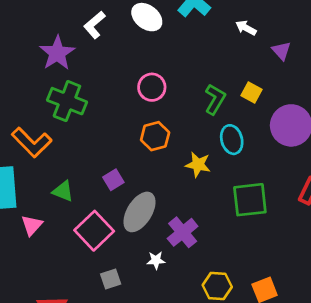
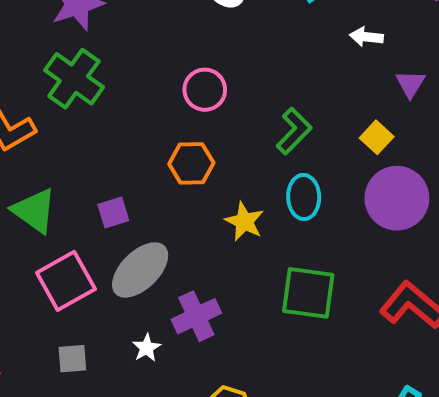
white arrow: (246, 28) -> (366, 37), turned -36
yellow square: (251, 93) -> (377, 137), moved
green triangle: (63, 191) -> (34, 211), size x1.4
white star: (156, 260) -> (147, 348), turned 30

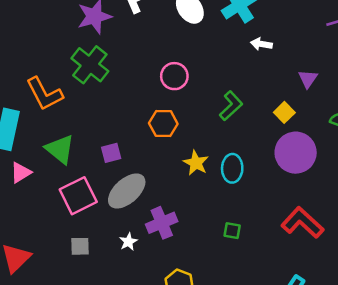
white arrow: (366, 37) -> (261, 44), moved
cyan ellipse: (304, 197) -> (232, 168), moved
green square: (308, 293) -> (232, 231), moved, size x0.5

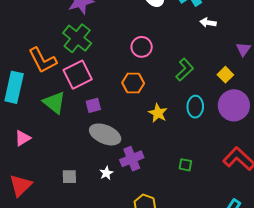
cyan ellipse: (232, 168) -> (195, 107), moved
pink triangle: (21, 173) -> (23, 138), moved
gray ellipse: (127, 191) -> (105, 134), turned 64
pink square: (78, 196) -> (78, 75), moved

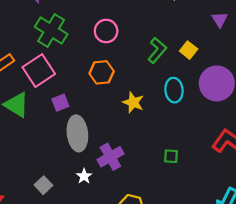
green cross: (77, 38) -> (51, 31), moved
yellow square: (225, 75) -> (189, 50), moved
gray ellipse: (105, 134) -> (77, 133), turned 68
gray square: (69, 177) -> (43, 185), turned -35

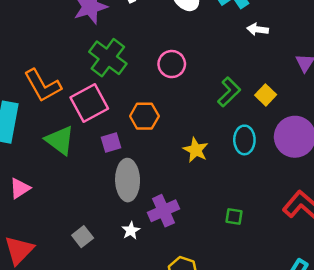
orange hexagon: (102, 72) -> (144, 116), moved

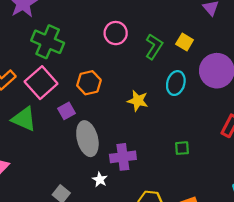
pink circle: (172, 64) -> (116, 33), moved
cyan ellipse: (244, 140) -> (176, 83), turned 30
purple cross: (163, 211) -> (123, 157), turned 30

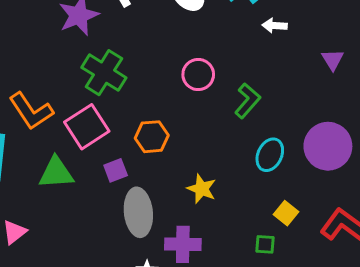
yellow square: (185, 42) -> (286, 213), moved
yellow star: (138, 101) -> (202, 189), moved
green triangle: (24, 119) -> (56, 173), turned -36

